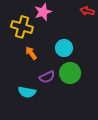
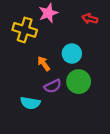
red arrow: (87, 11) -> (90, 19), moved
orange arrow: (31, 53) -> (44, 64), moved

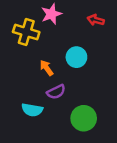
green circle: (79, 82) -> (84, 118), moved

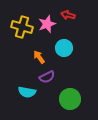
pink star: (51, 14) -> (47, 24), moved
red arrow: (96, 20) -> (68, 15), moved

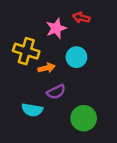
yellow cross: (22, 27) -> (26, 51), moved
orange arrow: (39, 57) -> (47, 68), turned 112

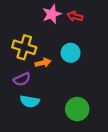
pink star: (56, 28) -> (52, 14), moved
purple semicircle: (56, 92) -> (22, 79), moved

